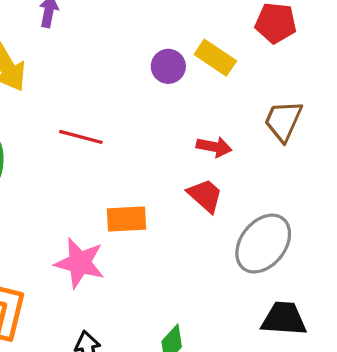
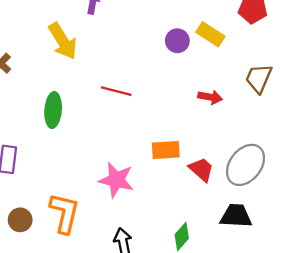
red trapezoid: (205, 195) -> (201, 169), moved
orange rectangle: (126, 219) -> (166, 150), moved
black trapezoid: (284, 319) -> (236, 216), moved

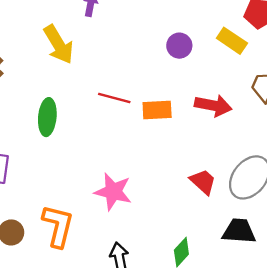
yellow rectangle: (210, 34) -> (232, 41), moved
red arrow: (210, 97) -> (213, 105), size x1.4
orange rectangle: (166, 150) -> (157, 110), moved

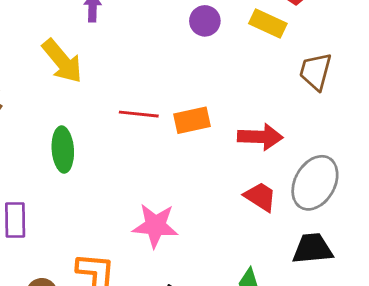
purple circle: (179, 46) -> (205, 21), moved
red arrow: (213, 105) -> (260, 137), moved

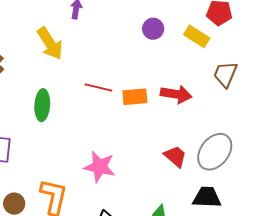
red arrow: (260, 137) -> (176, 94), moved

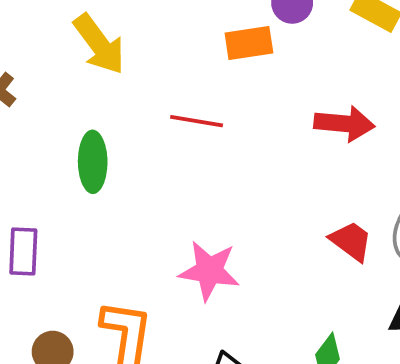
orange rectangle: (135, 97) -> (249, 43), moved

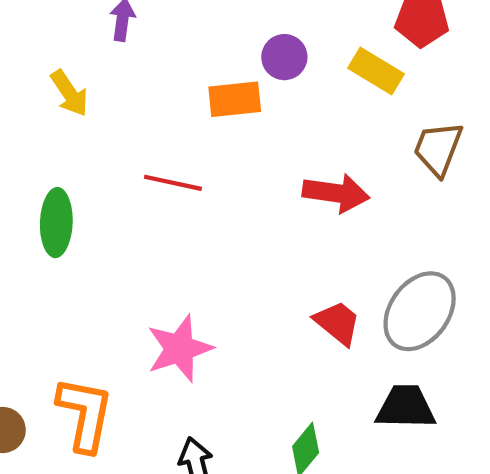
yellow arrow: (99, 44) -> (69, 93), size x0.7
pink star: (209, 271) -> (179, 349), turned -30

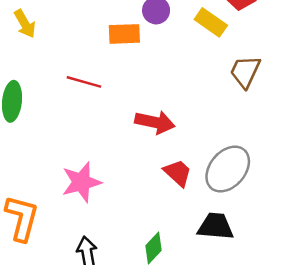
red arrow: (336, 193) -> (155, 122), moved

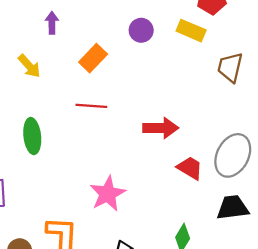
orange rectangle: (124, 34) -> (93, 58), moved, turned -32

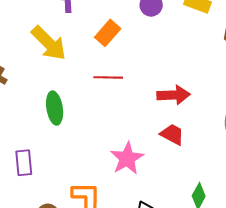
yellow arrow: (29, 66) -> (49, 43), size x1.6
red trapezoid: (190, 168) -> (172, 134), moved

